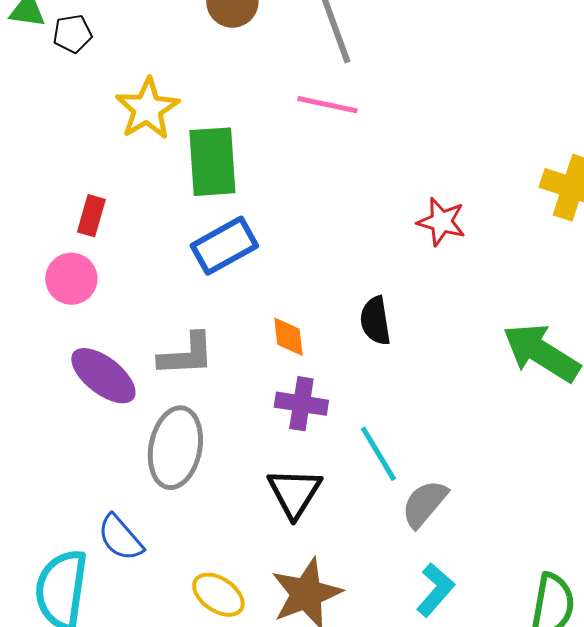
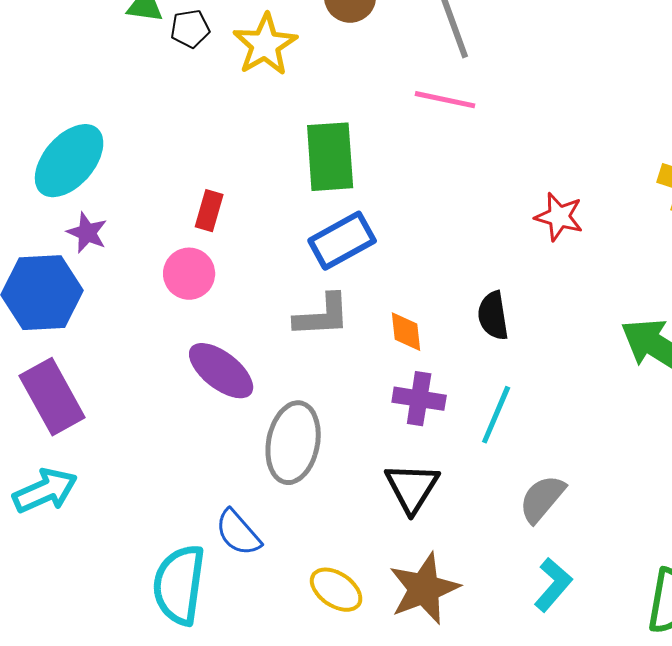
yellow star: (147, 109) -> (265, 45), moved
gray L-shape: (186, 355) -> (322, 316), moved
cyan line: (378, 454) -> (496, 415), moved, turned 54

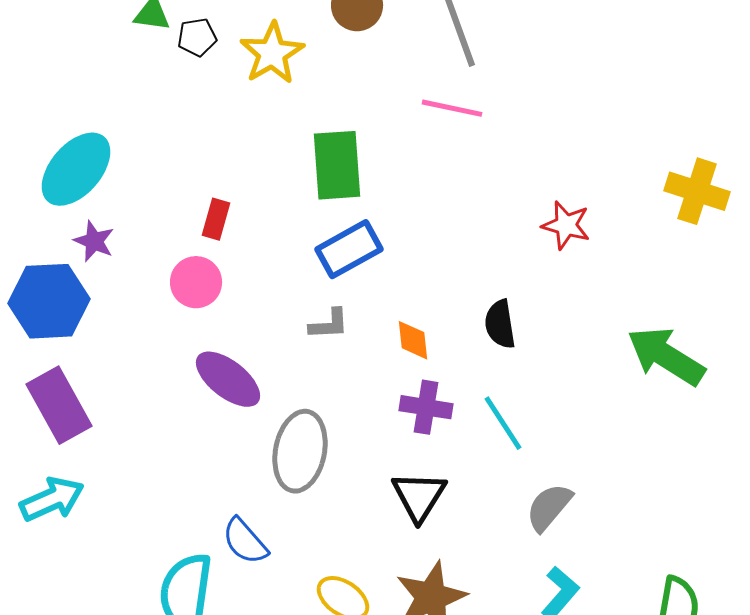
gray L-shape: (322, 316) -> (329, 324), size x0.7
cyan line: (496, 415) -> (503, 423), turned -56

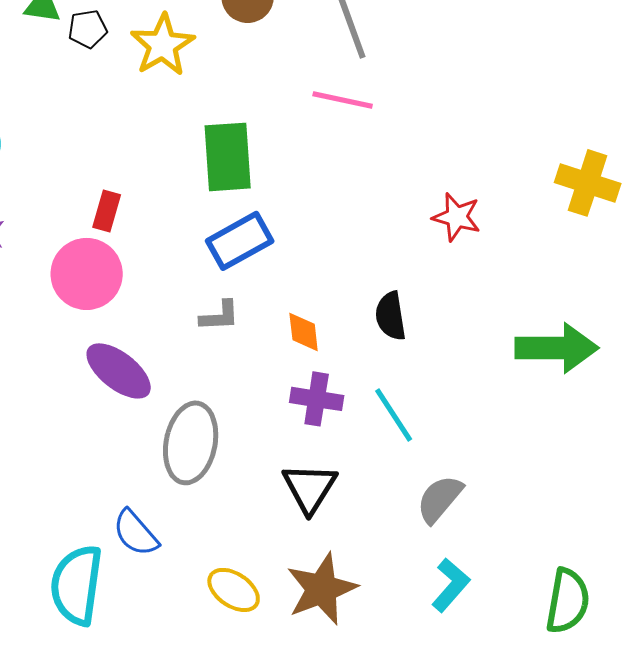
pink circle: (196, 282) -> (87, 274), size x1.4
green arrow: (666, 356) -> (557, 348), turned 148

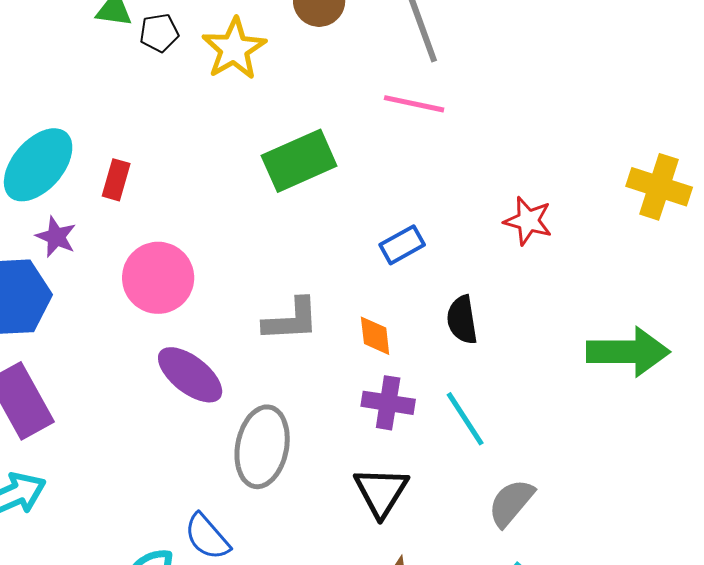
green rectangle: (228, 157) -> (299, 161), turned 70
red rectangle: (107, 211) -> (116, 180), moved
blue rectangle: (240, 241) -> (402, 245), moved, size x0.7
gray L-shape: (220, 316) -> (291, 320), size x1.4

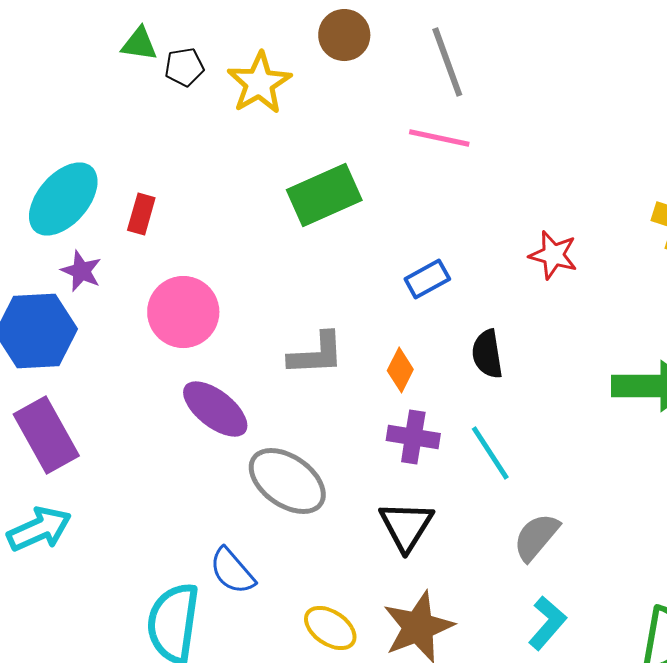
orange diamond: (375, 336) -> (400, 370), turned 33
gray ellipse: (262, 447) -> (287, 481), turned -66

